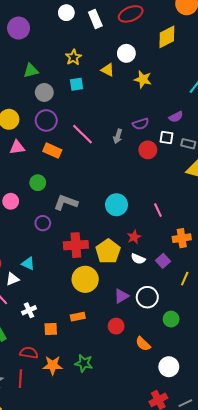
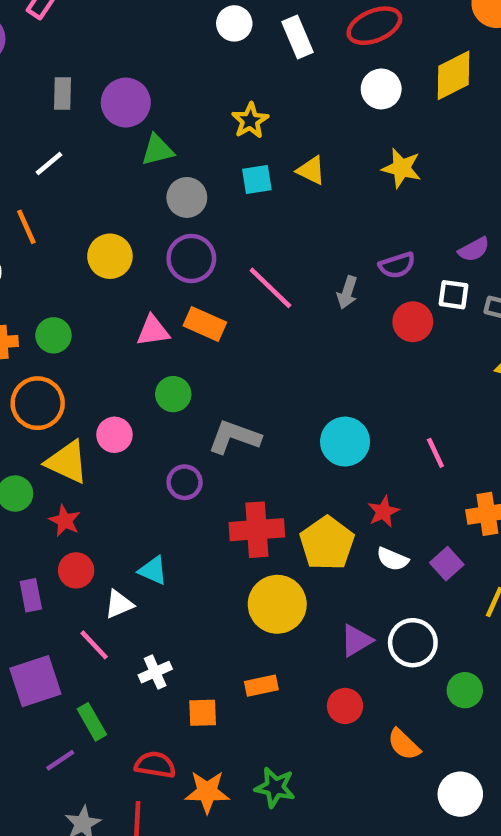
purple circle: (19, 28) -> (126, 103), moved
white circle: (126, 53) -> (381, 89), moved
yellow triangle: (108, 70) -> (311, 170), moved
pink triangle: (17, 147) -> (153, 331), moved

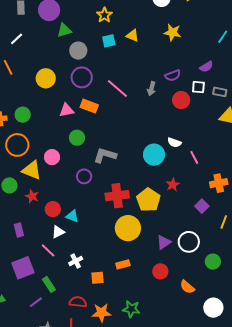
white semicircle: (392, 559) -> (174, 142), moved
red circle: (76, 570) -> (53, 209), moved

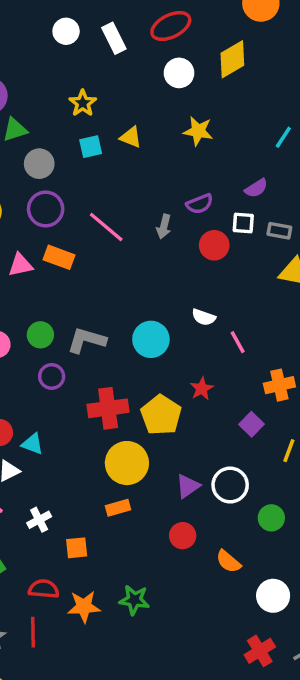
green circle: (77, 138) -> (40, 335), moved
cyan circle: (154, 155) -> (151, 339), moved
orange rectangle: (123, 264) -> (118, 508), moved

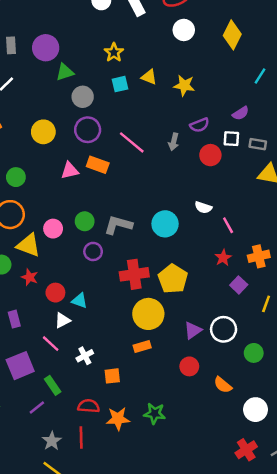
yellow diamond: (232, 59) -> (232, 35), moved, turned -32
yellow star: (198, 131) -> (184, 85), moved
red star: (202, 389) -> (223, 258), moved

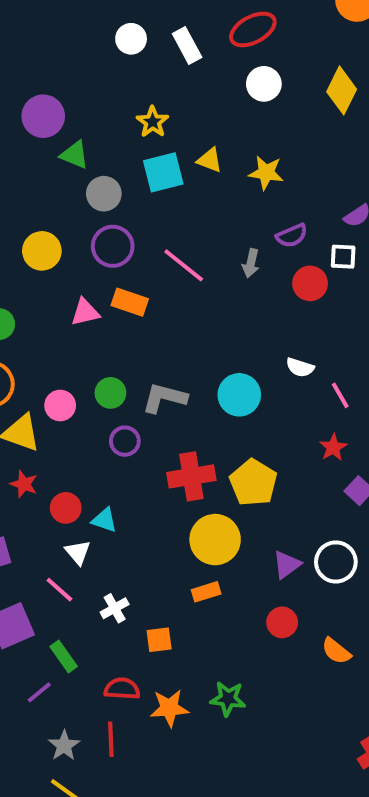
green triangle: (65, 72) -> (75, 155), turned 42
cyan square: (120, 84) -> (163, 172), size x1.5
white triangle: (62, 320) -> (78, 552), turned -42

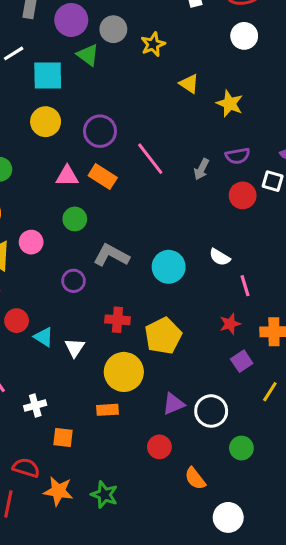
cyan square: (163, 172) -> (48, 75), moved
gray circle: (104, 194) -> (113, 29), moved
green circle: (110, 393) -> (75, 219), moved
red cross: (191, 476) -> (117, 320), size x0.7
white triangle: (78, 552) -> (75, 348), moved

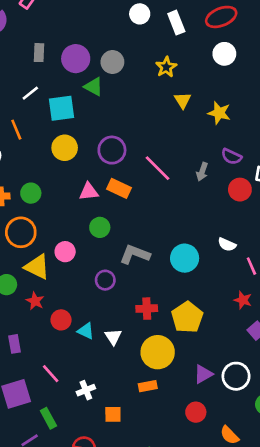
yellow star: (153, 44) -> (166, 67), moved
yellow triangle: (189, 84) -> (183, 100), turned 30
purple semicircle: (238, 156) -> (231, 157), turned 42
red star: (230, 324) -> (243, 300), turned -30

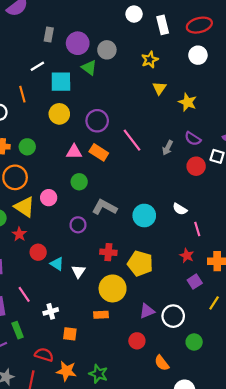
yellow pentagon: (187, 317) -> (140, 264), turned -30

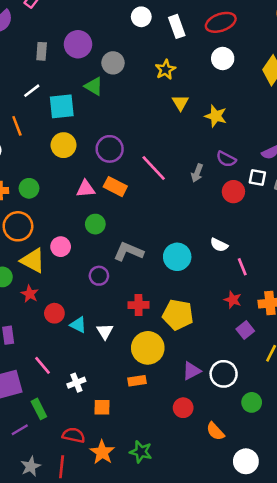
purple circle: (78, 43) -> (78, 44), moved
orange star: (66, 371) -> (102, 452), turned 30

